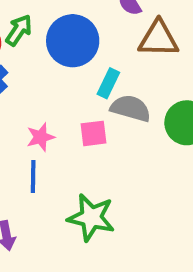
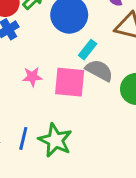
pink square: (93, 133) -> (70, 82), size x1.6
blue line: (33, 177) -> (23, 138), moved

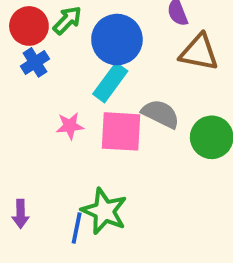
cyan rectangle: (88, 50) -> (110, 83), moved, size x1.4
blue line: (23, 138) -> (77, 228), moved

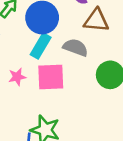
gray semicircle: (161, 114) -> (75, 47), moved

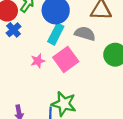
pink square: (51, 77) -> (66, 59), turned -30

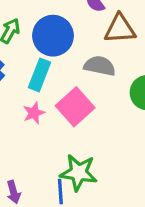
cyan rectangle: (56, 34) -> (40, 75), moved

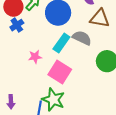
cyan rectangle: (40, 75) -> (61, 43), moved
pink square: (75, 107) -> (60, 72), moved, turned -30

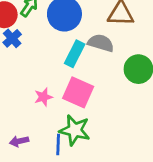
pink star: (35, 57) -> (43, 97), moved
purple arrow: (11, 102) -> (19, 141), turned 88

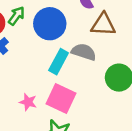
pink star: (43, 97) -> (28, 102), turned 30

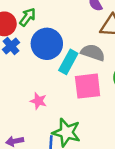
blue circle: (50, 24) -> (47, 44), moved
pink square: (61, 98) -> (88, 86), moved, turned -32

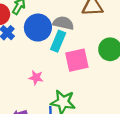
gray semicircle: (93, 53) -> (63, 23), moved

